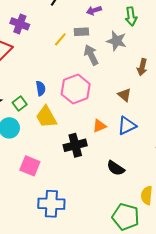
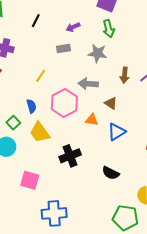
yellow line: (60, 39) -> (41, 76), moved
gray arrow: (91, 55) -> (88, 84), moved, turned -54
orange triangle: (99, 126) -> (92, 120), moved, turned 40

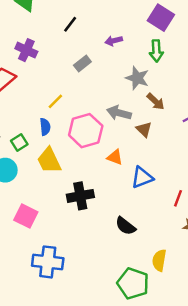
gray rectangle: (64, 48) -> (82, 64), moved, turned -40
brown arrow: (125, 75) -> (156, 102), moved, turned -63
yellow line: (41, 76) -> (55, 101), moved
brown triangle: (111, 103) -> (144, 129), moved

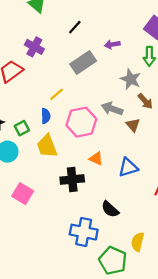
gray rectangle: (82, 64) -> (83, 63), size x1.6
orange triangle: (115, 157) -> (96, 159), moved
blue cross: (48, 262) -> (84, 232), moved

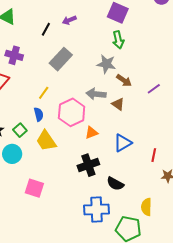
purple arrow: (112, 45) -> (69, 20), moved
orange triangle: (96, 159) -> (91, 133), moved, turned -32
black cross: (72, 180) -> (88, 165), moved

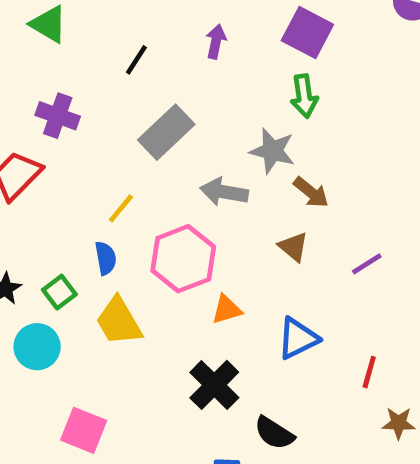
purple arrow: (69, 20) -> (216, 42), moved, turned 120
purple line: (154, 89) -> (367, 264), moved
gray arrow: (96, 94) -> (224, 192), moved
black cross: (88, 165) -> (214, 385), turned -30

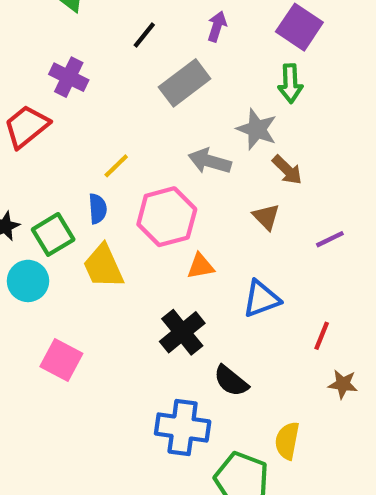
gray rectangle: (166, 132) -> (185, 83), moved
green square: (59, 292) -> (53, 234), size x1.4

